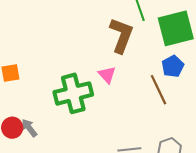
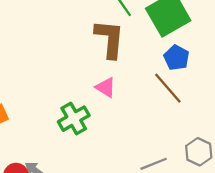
green cross: (73, 93) -> (74, 119), size x0.7

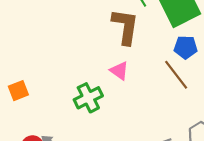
blue pentagon: (176, 58) -> (186, 47), turned -30

